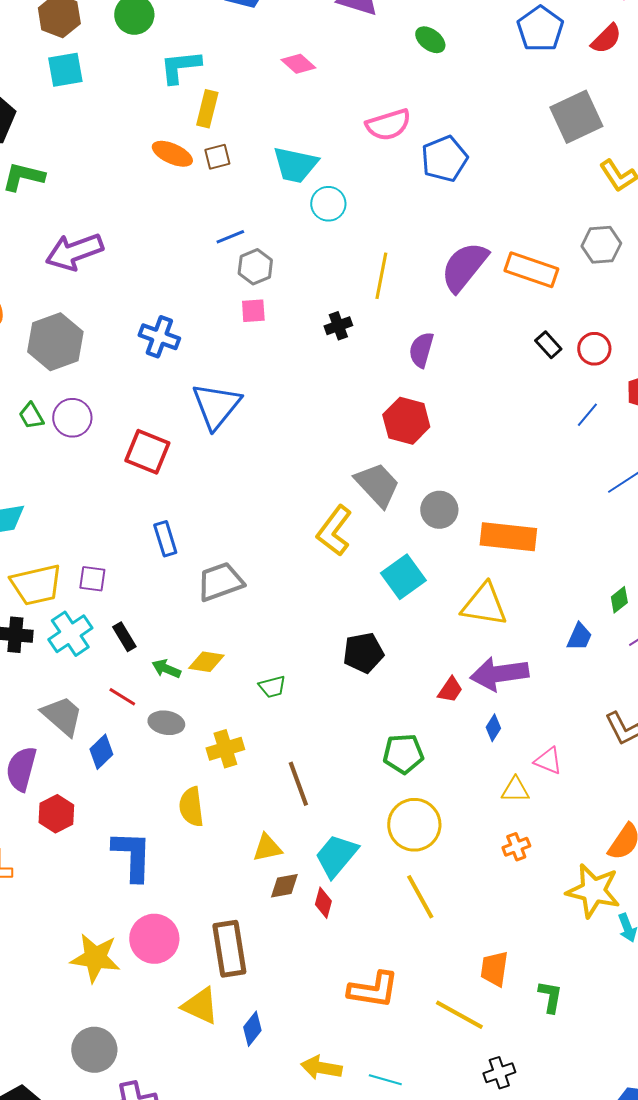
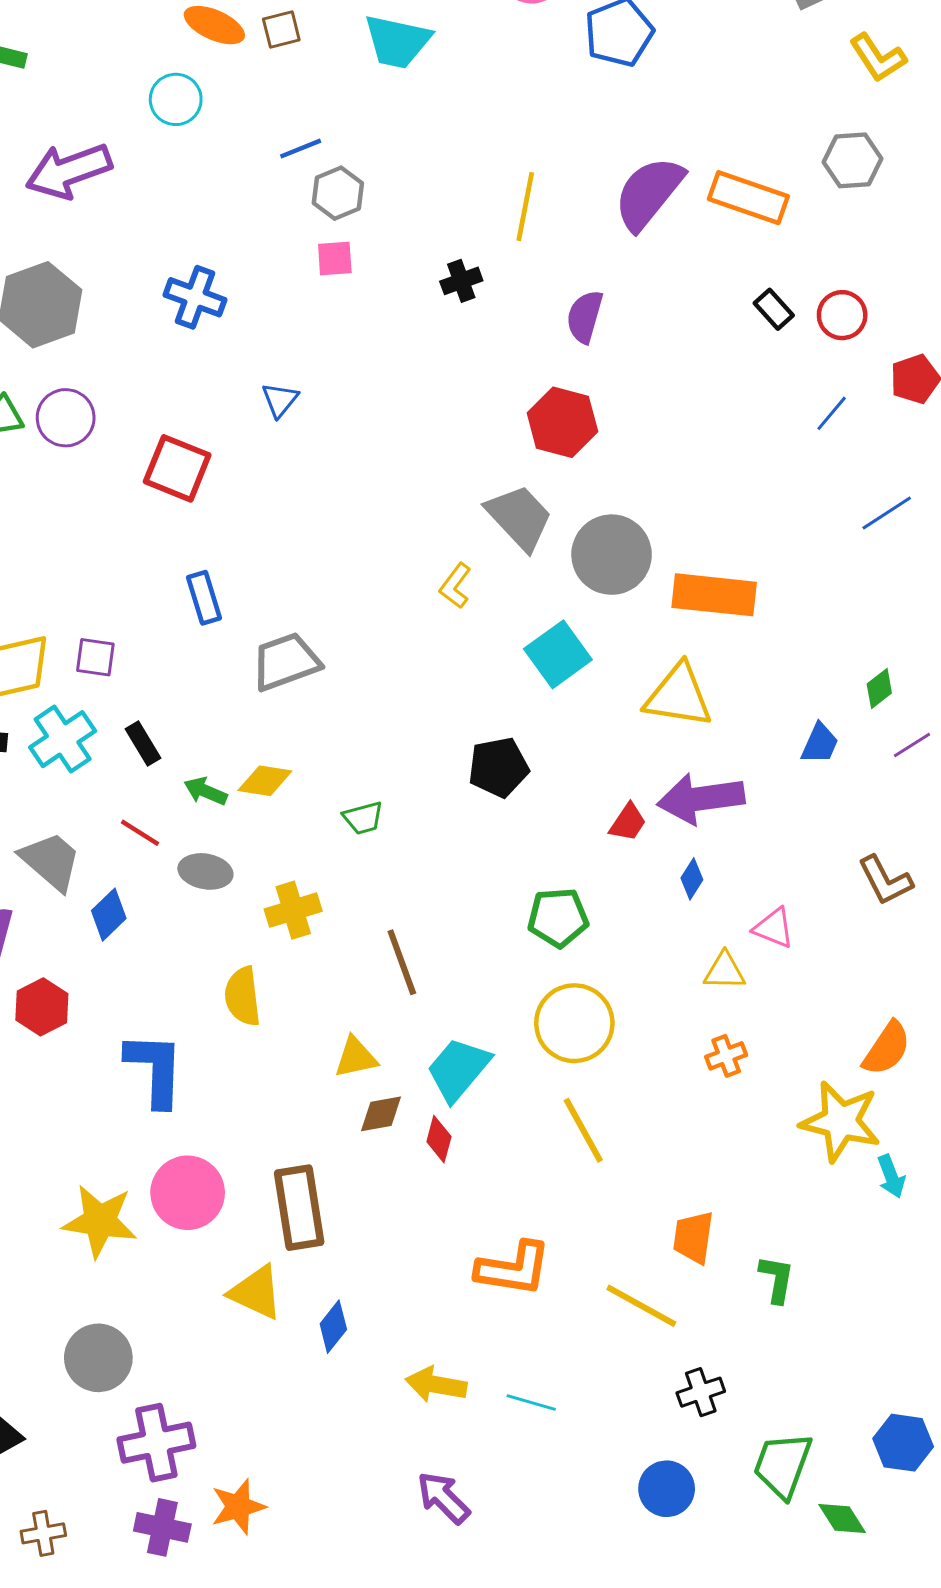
cyan circle: (328, 204) -> (176, 99), moved
blue triangle: (216, 406) -> (280, 400), size x0.5
gray circle: (439, 510) -> (612, 555), size x1.4
yellow L-shape: (334, 531) -> (455, 586), size x0.6

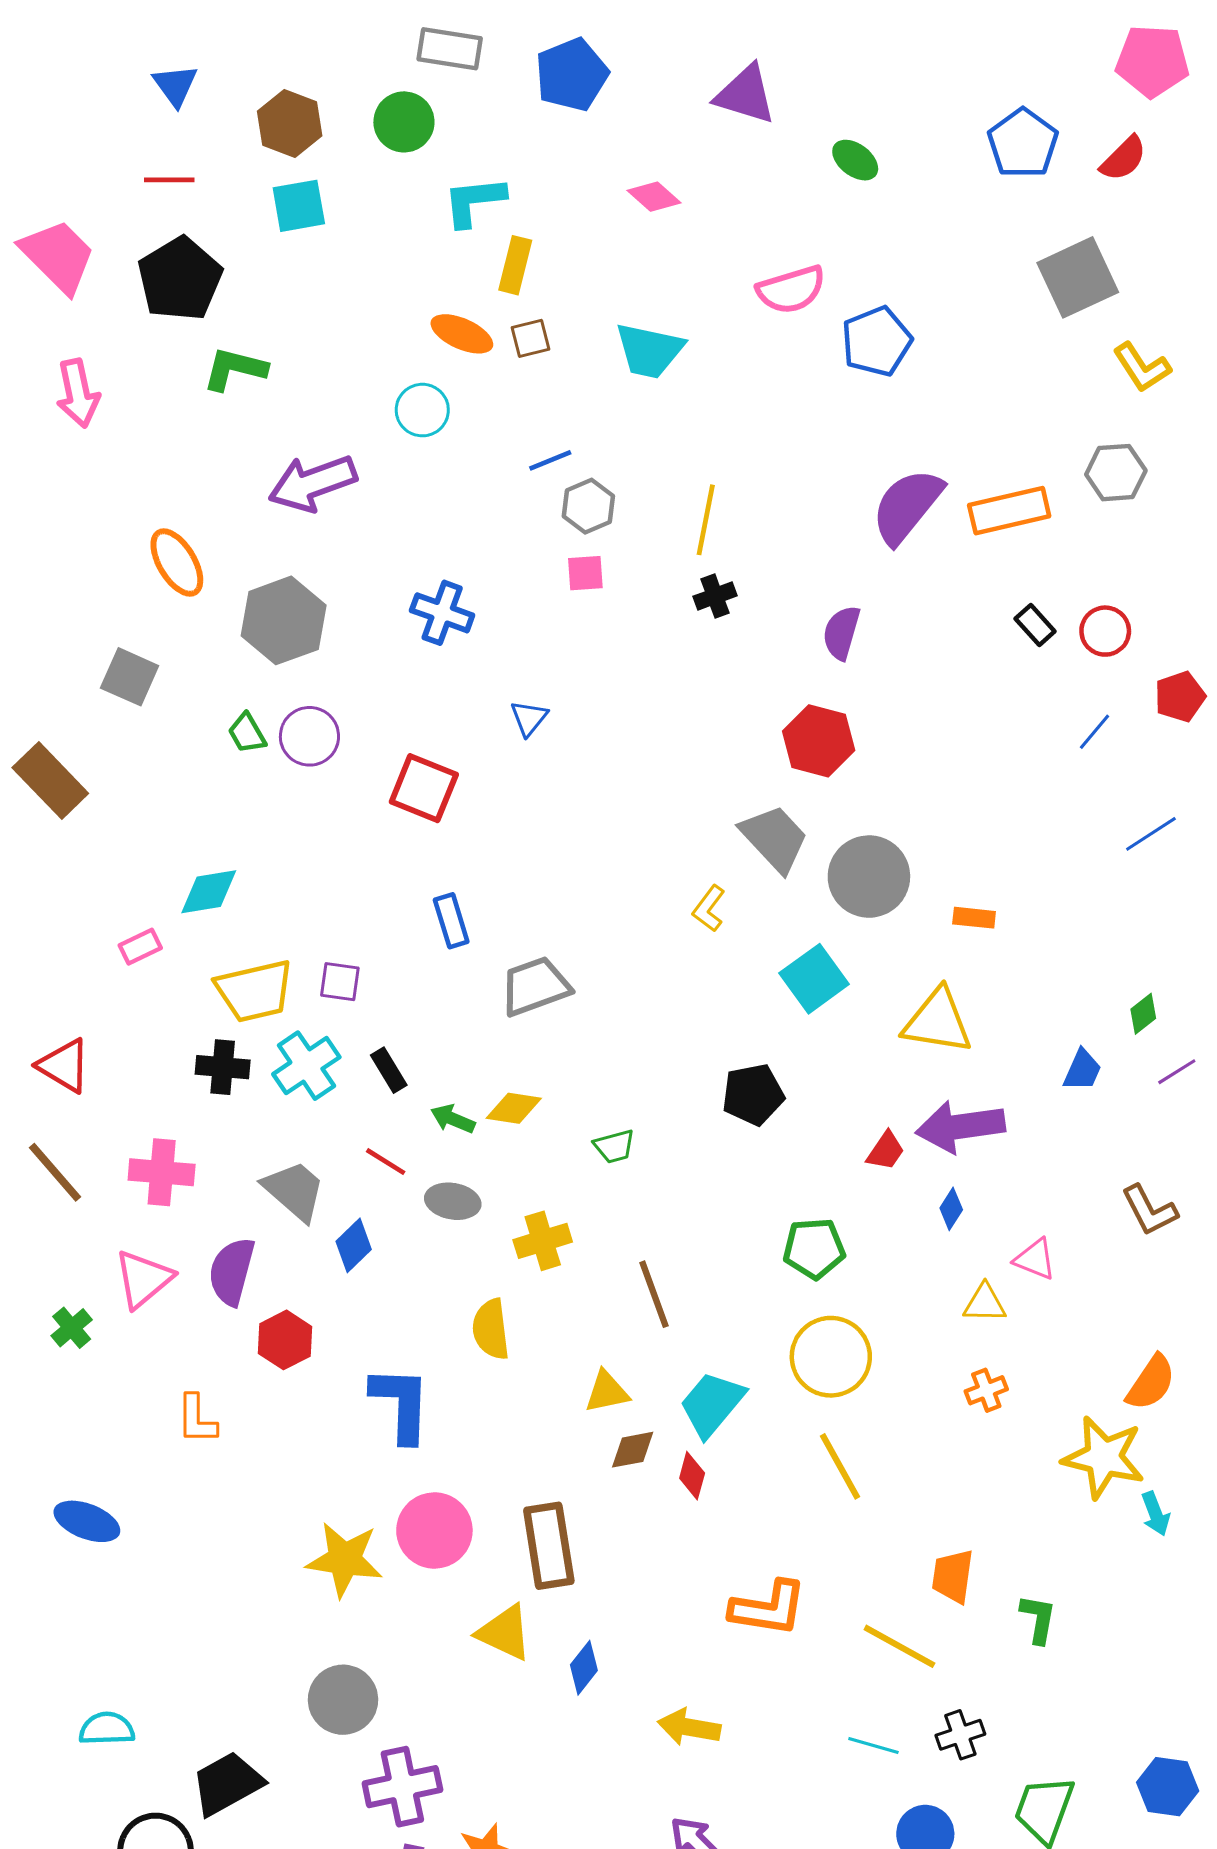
orange rectangle: (748, 198) -> (1009, 511), turned -32
yellow line: (525, 207) -> (706, 520), moved
orange rectangle: (714, 595) -> (974, 918), size x0.5
cyan line: (531, 1402) -> (873, 1745), moved

